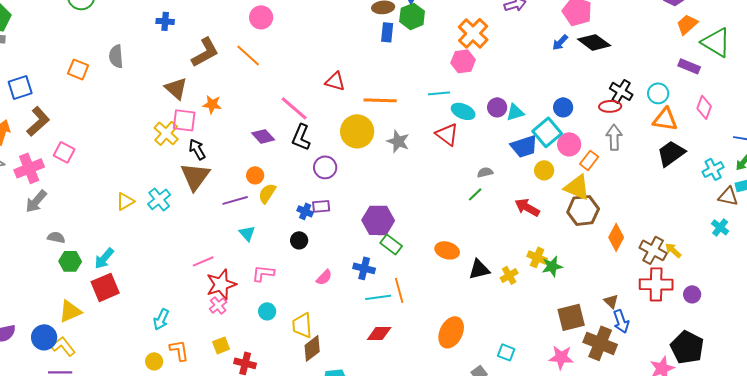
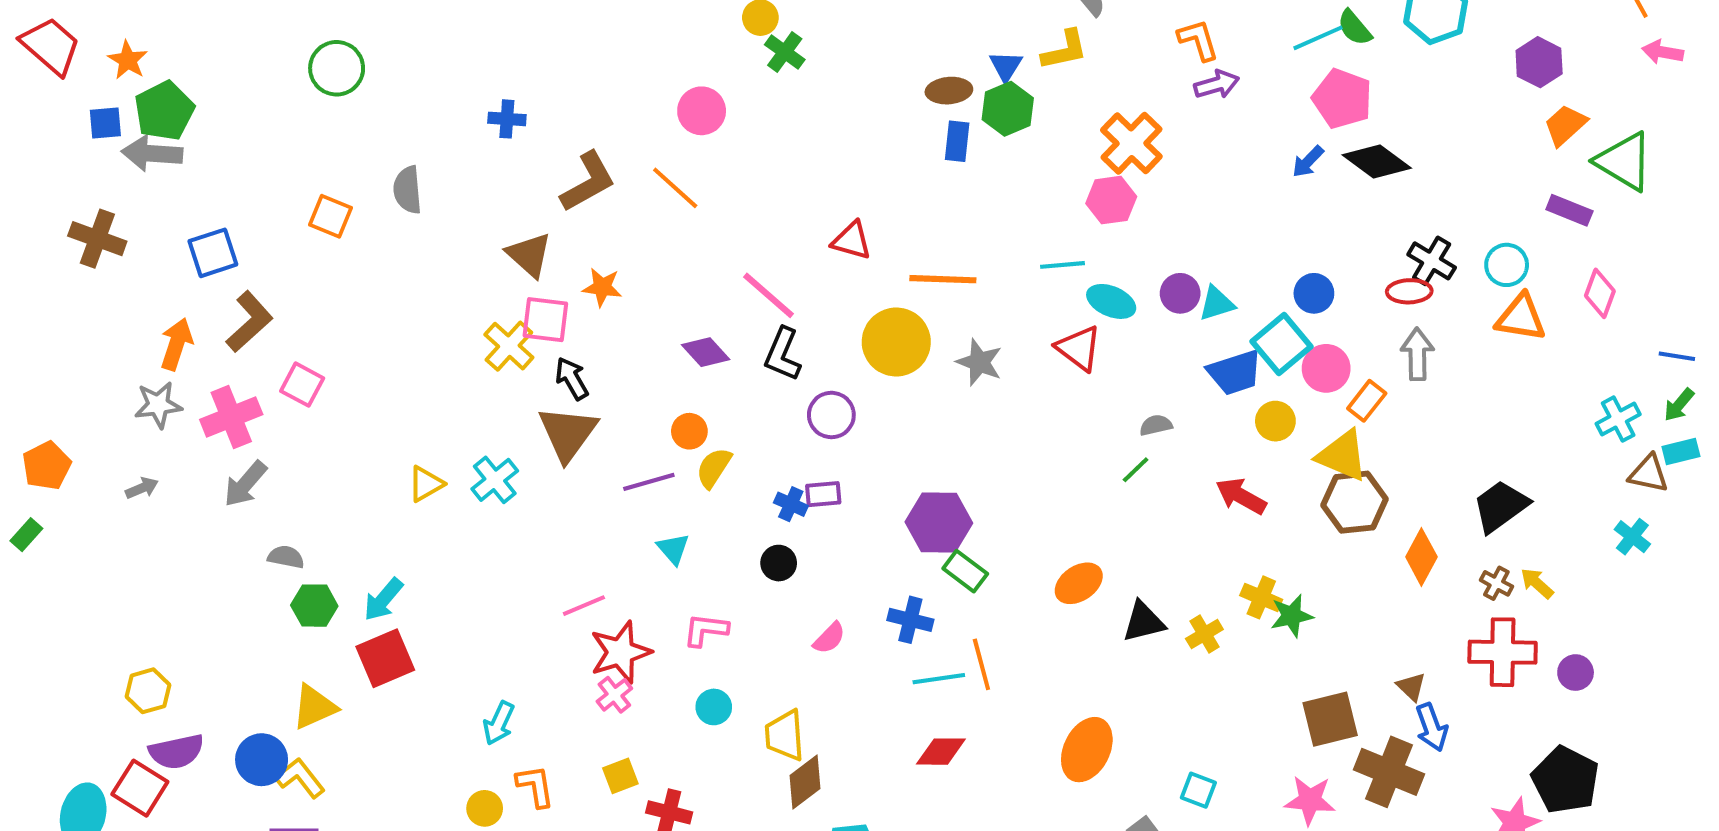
black trapezoid: (671, 153) -> (1500, 506), moved
orange ellipse: (447, 250) -> (1079, 583), turned -50
brown cross: (653, 250) -> (1496, 583), size x0.6

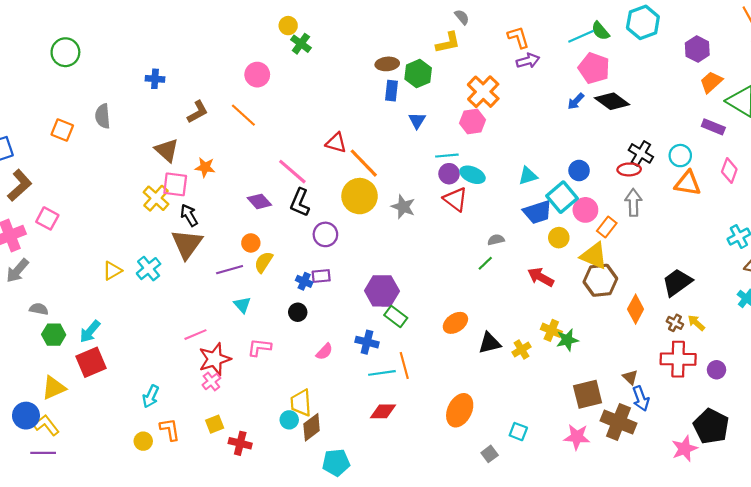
blue triangle: (1006, 66) -> (417, 120), moved
brown L-shape: (588, 182) -> (198, 112), size x0.7
orange line: (943, 279) -> (364, 163), moved, turned 44
purple circle: (1180, 293) -> (449, 174), moved
cyan circle: (714, 707) -> (289, 420), moved

